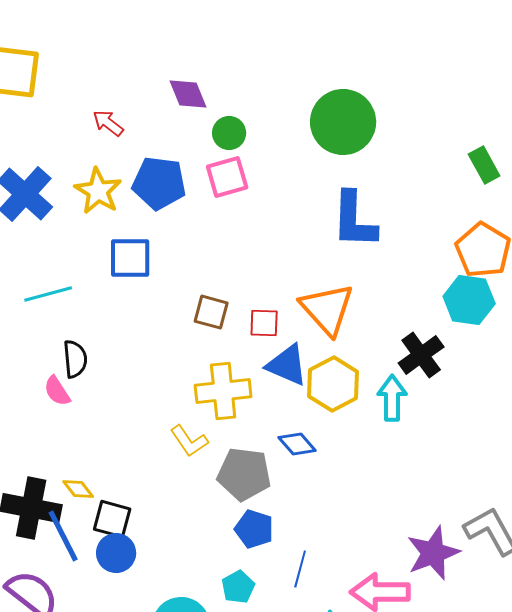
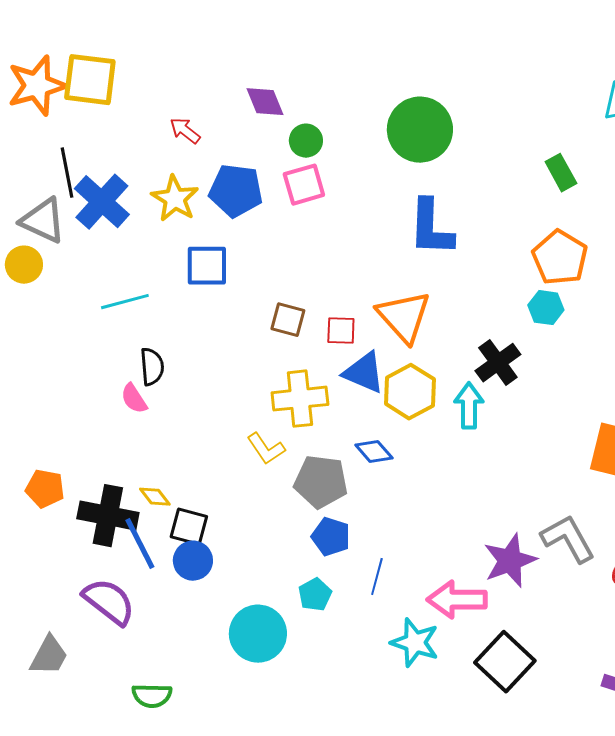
cyan hexagon: (469, 300) -> (546, 308), size x0.7

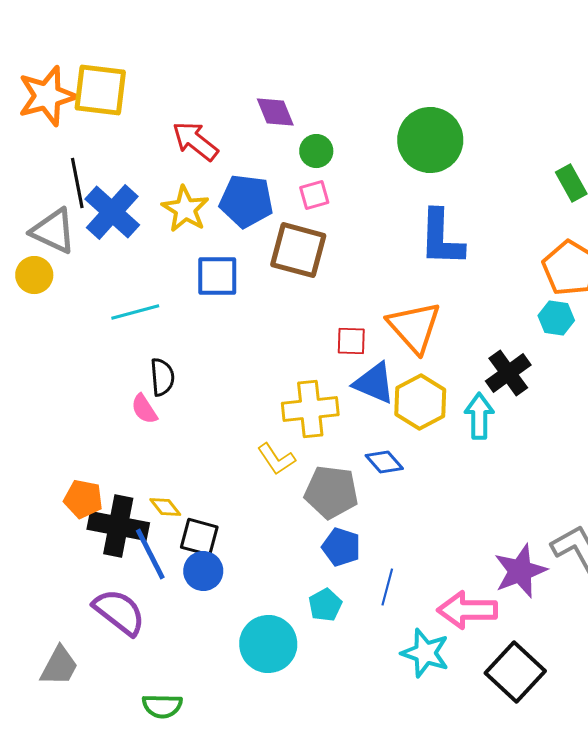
red arrow: (185, 131) -> (195, 141), size x1.5
pink square: (304, 185) -> (314, 195), size x0.7
brown square: (288, 320) -> (298, 250), moved, size x1.6
orange pentagon: (45, 489) -> (83, 499), moved

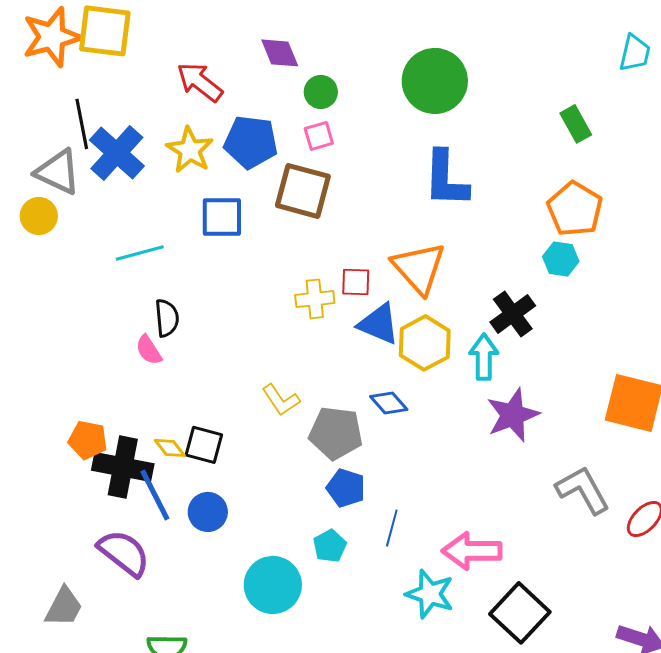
yellow cross: (310, 409) -> (315, 299), moved, size x0.7
black square: (199, 537) -> (204, 445), moved
purple star: (520, 571) -> (513, 415), moved

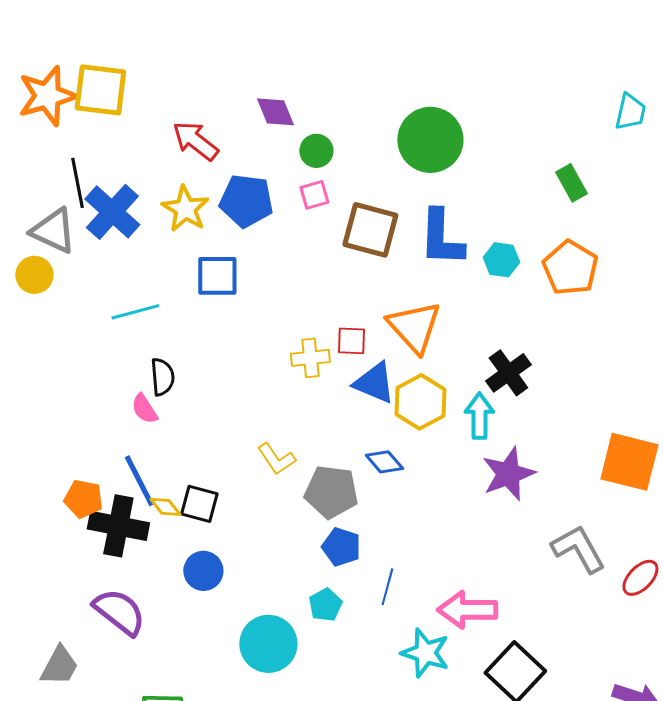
brown square: (303, 191) -> (370, 230), moved
cyan hexagon: (561, 259) -> (501, 260), moved
blue line: (155, 495) -> (139, 481), moved

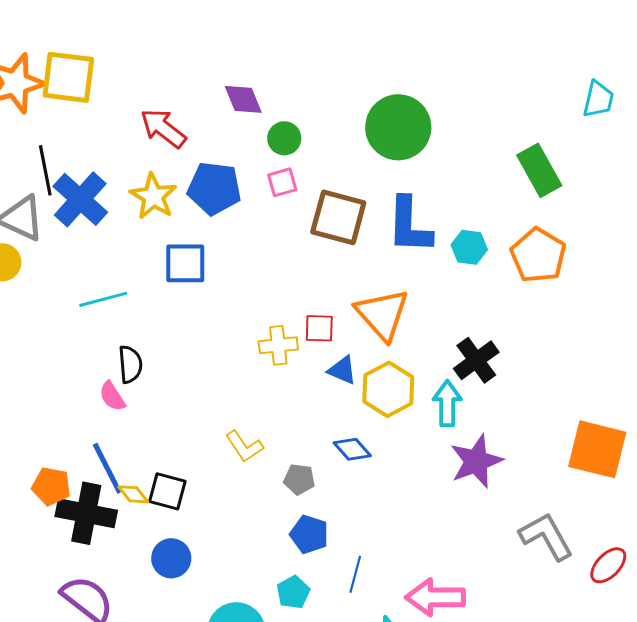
green rectangle: (571, 183) -> (539, 170), size x1.4
blue triangle: (374, 383) -> (342, 370), size x0.7
gray pentagon: (331, 492) -> (299, 479), size x0.6

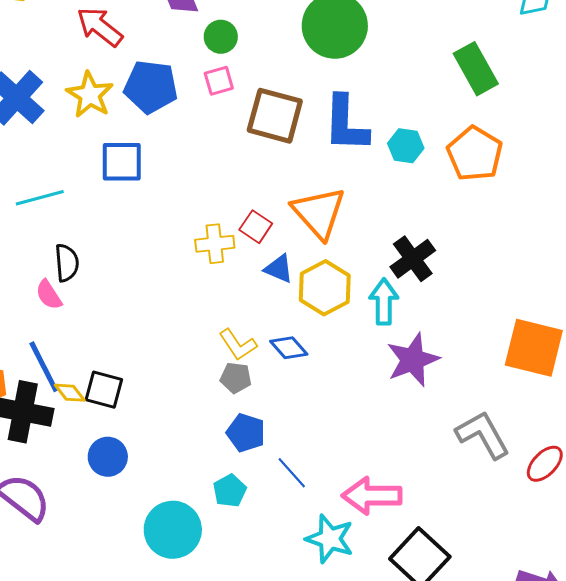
red square: (319, 328) -> (256, 227), turned 32
yellow L-shape: (244, 446) -> (238, 345), moved
blue line: (355, 574) -> (292, 473), turned -57

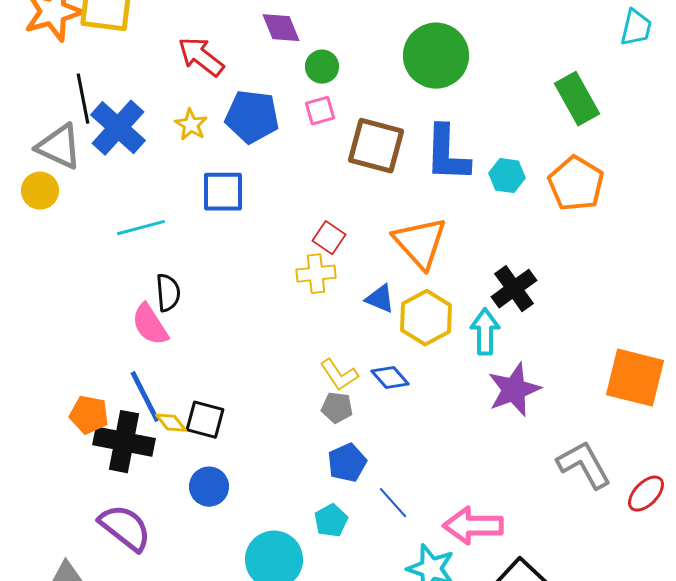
yellow star: (90, 95) -> (191, 125), size x0.7
red square: (256, 227) -> (329, 238), moved
pink semicircle: (49, 295) -> (150, 325), size x1.4
blue pentagon: (246, 433) -> (347, 463), turned 30

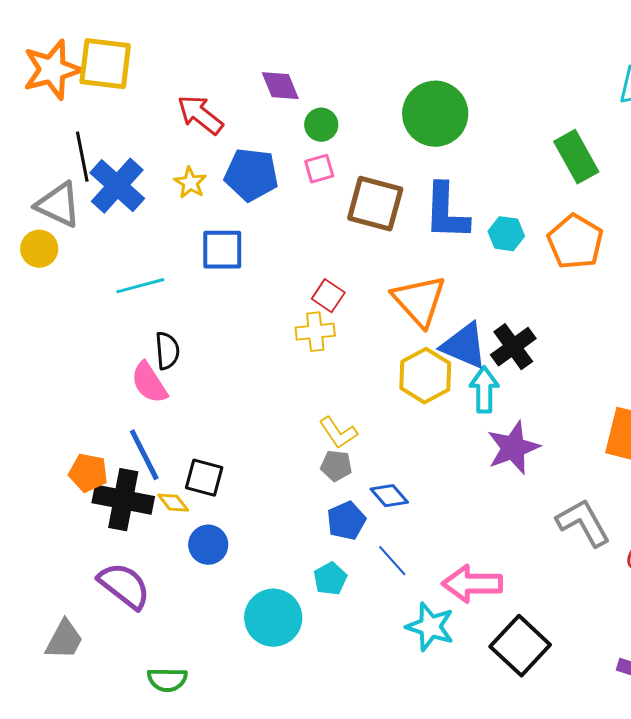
blue triangle: (380, 299) -> (464, 346), moved, size x1.6
blue diamond: (390, 378) -> (389, 496), moved
yellow diamond: (171, 423) -> (173, 503), moved

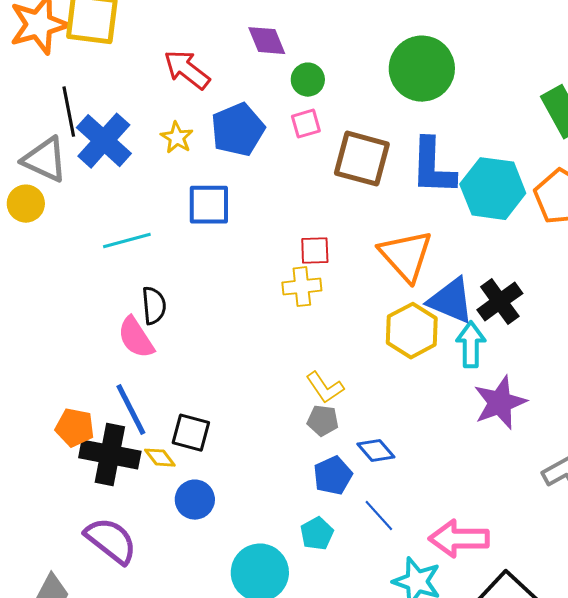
blue pentagon: (251, 175) -> (238, 130), turned -30
cyan hexagon: (506, 234) -> (493, 189), size x1.8
red square: (328, 296) -> (315, 251), turned -36

